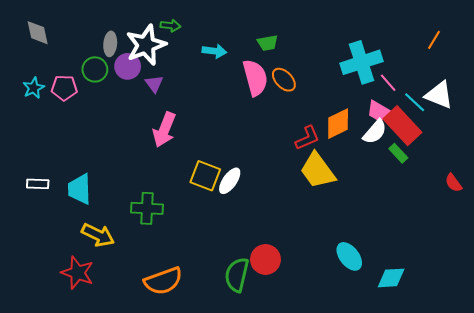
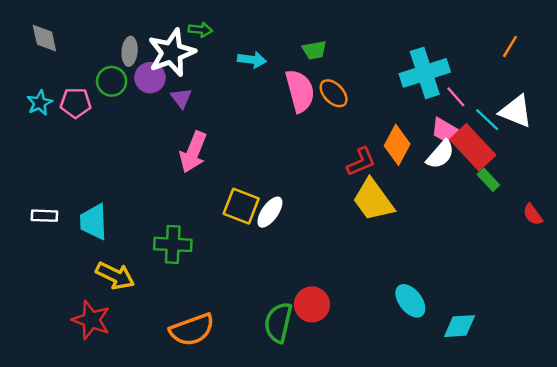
orange diamond: (338, 124) -> (397, 145), turned -36
green rectangle: (398, 153) -> (488, 180), moved

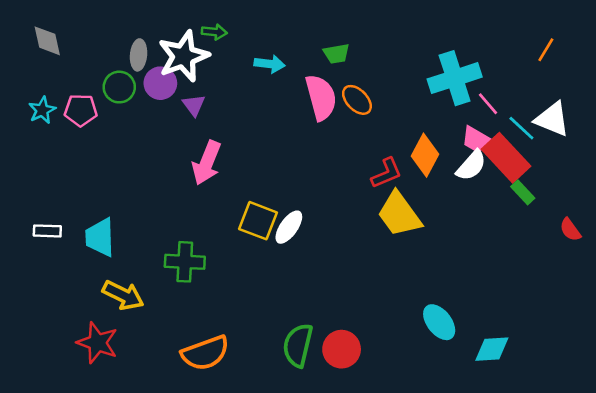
red circle: (312, 304) -> (342, 349), moved

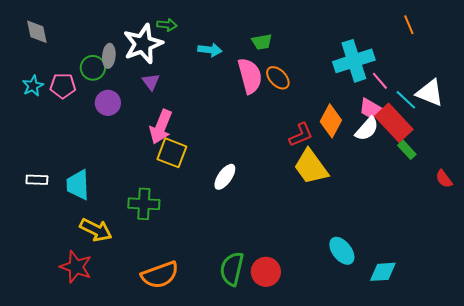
orange line: (546, 50) -> (409, 25), moved, turned -54
gray ellipse: (139, 55) -> (109, 56), moved
purple circle: (160, 83) -> (108, 103), moved
yellow square: (258, 221) -> (172, 153), moved

